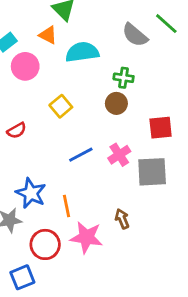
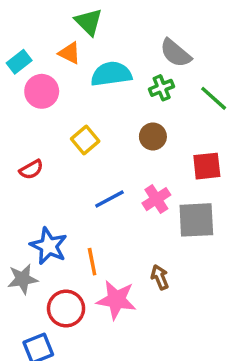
green line: (166, 24) -> (214, 98), moved
green cross: (124, 78) -> (162, 88), moved, turned -30

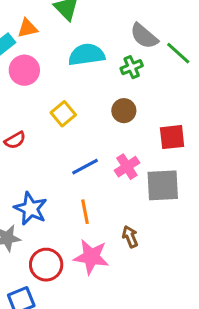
orange triangle: (69, 53) -> (27, 28), moved, turned -40
green line: (214, 98) -> (178, 53), moved
orange line: (92, 262) -> (85, 212), moved

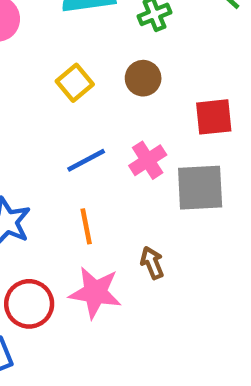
yellow square: (63, 114) -> (75, 83), moved

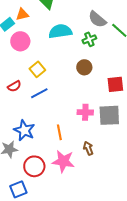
yellow square: (75, 83) -> (37, 69), moved
blue line: (86, 160) -> (39, 93), moved
pink cross: (148, 160) -> (85, 112), moved, turned 35

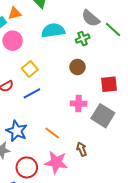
pink cross: (85, 112) -> (79, 104), moved
gray square: (109, 115) -> (103, 116), turned 35
orange line: (59, 132) -> (52, 133), turned -42

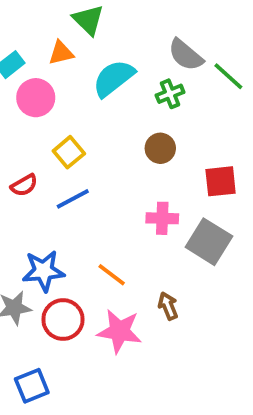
orange triangle: (15, 13) -> (61, 53), moved
cyan semicircle: (53, 30) -> (114, 78), turned -30
blue star: (17, 131) -> (44, 271), turned -30
red circle: (27, 167) -> (63, 320), moved

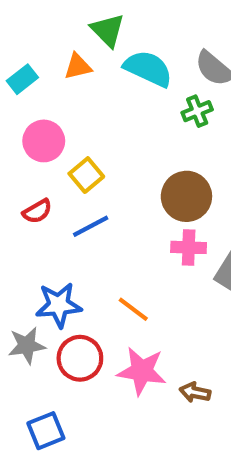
cyan semicircle: (114, 78) -> (148, 69), moved, turned 63
pink circle: (36, 98) -> (44, 141), moved
brown circle: (160, 148) -> (186, 196), moved, size x1.5
brown arrow: (168, 306) -> (195, 392), moved, turned -56

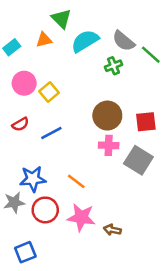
cyan semicircle: (148, 69) -> (85, 41), turned -56
yellow square: (86, 175) -> (49, 92), moved

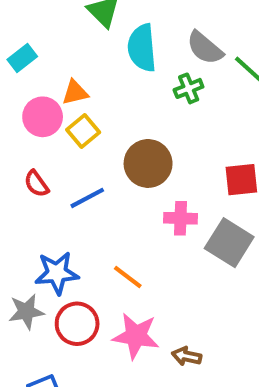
orange triangle: (44, 40) -> (75, 92), moved
cyan semicircle: (85, 41) -> (142, 48), turned -64
brown circle: (107, 116) -> (148, 163), moved
red semicircle: (20, 124) -> (36, 184), turned 84

